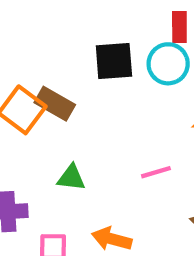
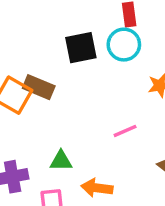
green triangle: (71, 178) -> (61, 161), moved

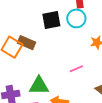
green triangle: (61, 161) -> (39, 86), size x1.5

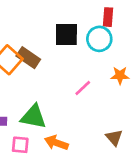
pink line: (76, 69) -> (83, 88), moved, turned -32

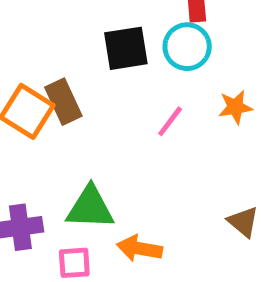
brown rectangle: (28, 58) -> (63, 102), turned 40
pink line: (83, 88) -> (170, 121), moved

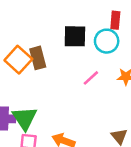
green triangle: (90, 208) -> (25, 118), moved, turned 44

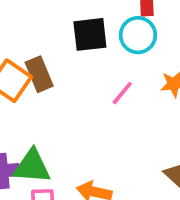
green triangle: (25, 118) -> (32, 166), turned -44

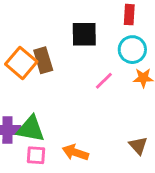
cyan circle: (138, 35) -> (132, 50), moved

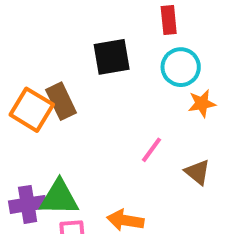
pink line: (104, 81) -> (152, 150), moved
brown triangle: (138, 146) -> (198, 172), moved

